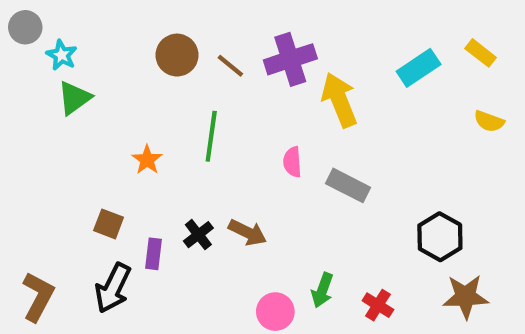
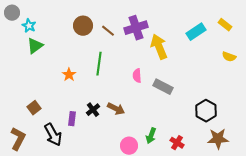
brown square: (109, 224) -> (34, 108), moved, turned 32
black arrow: (113, 288) -> (53, 135), turned -55

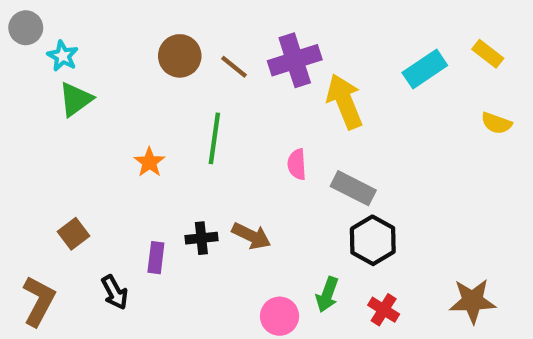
black cross: (93, 110) -> (201, 238), turned 32
black hexagon: (206, 111) -> (373, 240), moved
black arrow: (53, 135) -> (115, 292), size x0.7

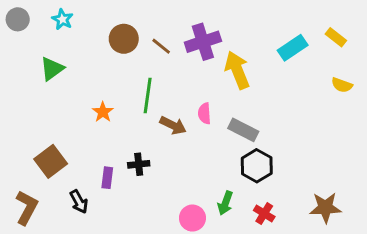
cyan star: (63, 56) -> (62, 19), moved
brown square: (73, 234) -> (51, 161), size x1.5
brown arrow: (251, 236) -> (173, 125), moved

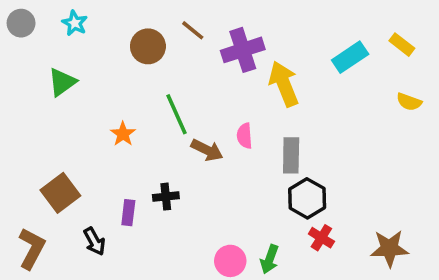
brown line: (161, 46) -> (193, 30), moved
green line: (148, 96) -> (177, 114), turned -32
gray rectangle: (243, 130) -> (291, 155), turned 64
green arrow: (225, 203) -> (270, 259), moved
red cross: (264, 214) -> (321, 238), moved

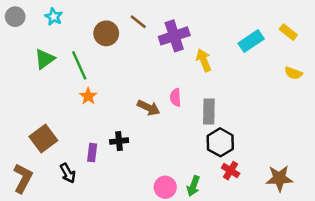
yellow arrow: (284, 84) -> (204, 60), size x0.7
green line: (177, 114) -> (79, 65), moved

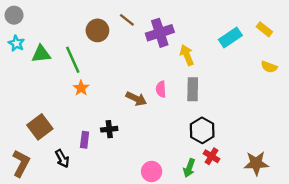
cyan star: (54, 17) -> (16, 43), moved
green triangle: (45, 59) -> (41, 54), turned 30
gray rectangle: (209, 112) -> (193, 89), moved
green arrow: (193, 186) -> (189, 168), moved

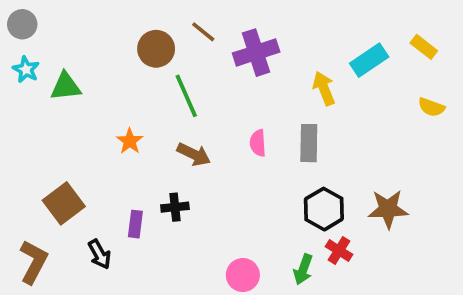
yellow arrow: (187, 55) -> (324, 88), moved
green line: (73, 60) -> (186, 96), moved
brown arrow: (136, 99) -> (194, 154), moved
brown star: (256, 163) -> (388, 209), moved

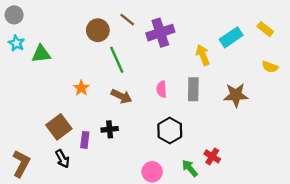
brown square: (64, 203) -> (59, 127), moved
black hexagon: (324, 209) -> (170, 130), moved
brown star: (388, 209) -> (236, 95), moved
green arrow: (303, 269) -> (190, 168), turned 120

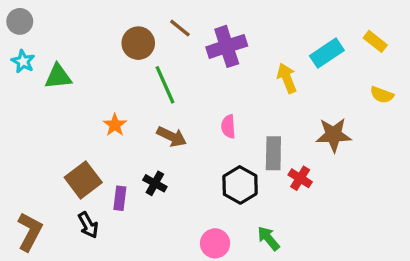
gray rectangle: (193, 89) -> (273, 153), moved
black cross: (110, 129) -> (155, 183), turned 35
red cross: (212, 156) -> (300, 178), moved

